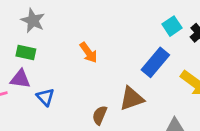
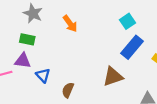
cyan square: (172, 26) -> (127, 21), moved
orange arrow: (89, 53) -> (70, 24), moved
brown semicircle: (100, 115) -> (68, 90), moved

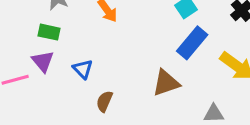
purple triangle: (23, 61) -> (43, 61), turned 42
blue triangle: (43, 75) -> (83, 69), moved

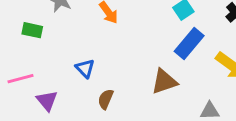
green rectangle: (49, 32) -> (32, 30), moved
purple triangle: (43, 61) -> (47, 101), moved

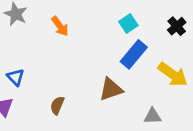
blue triangle: (85, 68) -> (16, 77), moved

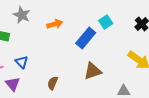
orange arrow: (60, 26) -> (55, 24), turned -70
blue rectangle: (134, 54) -> (86, 38), moved

